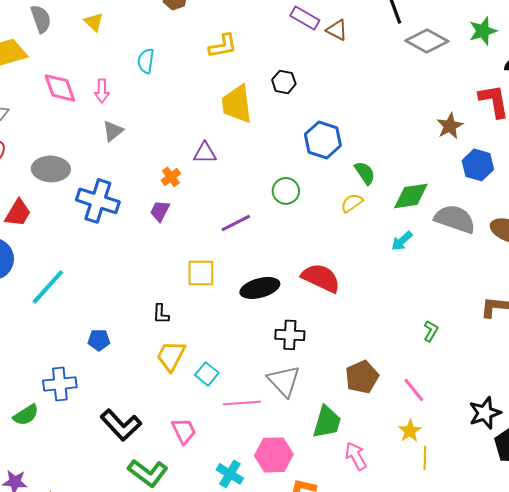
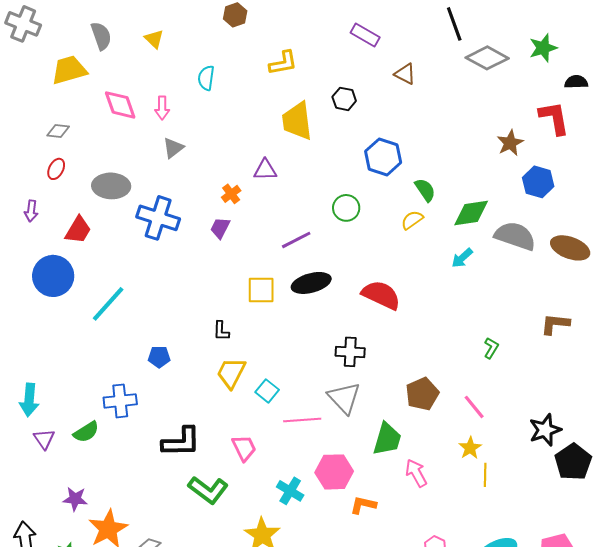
brown triangle: (337, 30) -> (405, 74), moved
black ellipse: (260, 288) -> (311, 283), moved
black L-shape: (121, 425) -> (181, 442), turned -48

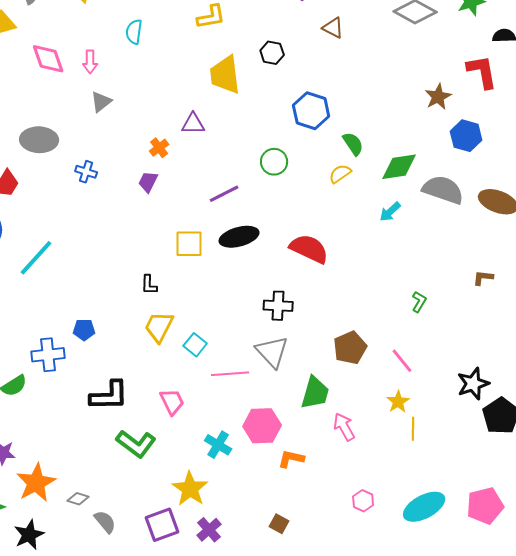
blue cross: (158, 218) -> (86, 172), size x0.5
brown L-shape: (555, 324) -> (483, 278), size x0.7
blue pentagon: (159, 357) -> (84, 330), moved

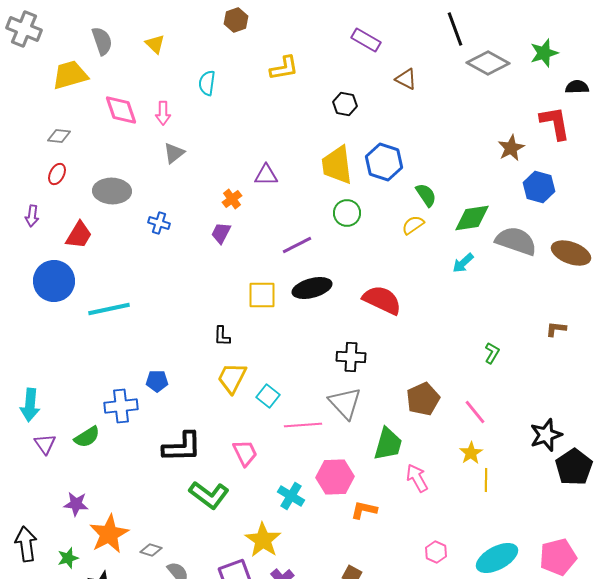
yellow trapezoid: (225, 75) -> (337, 165), moved
cyan line: (36, 258) -> (109, 309), turned 36

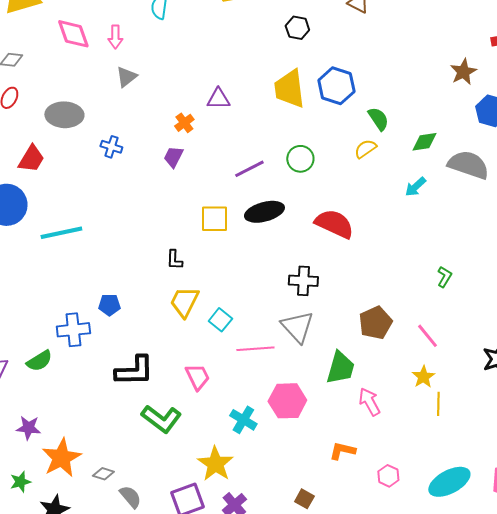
green circle: (347, 213) -> (300, 159), moved
green diamond: (472, 218) -> (424, 142), size x0.7
orange L-shape: (364, 510) -> (342, 451), moved

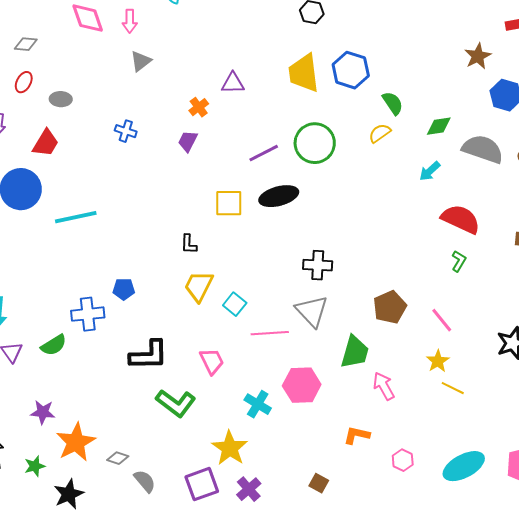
gray ellipse: (64, 115) -> (61, 99), moved, size x0.6
green circle: (300, 159) -> (315, 143), size x1.5
red semicircle: (334, 224) -> (461, 219), moved
yellow line: (438, 404) -> (453, 388), turned -65

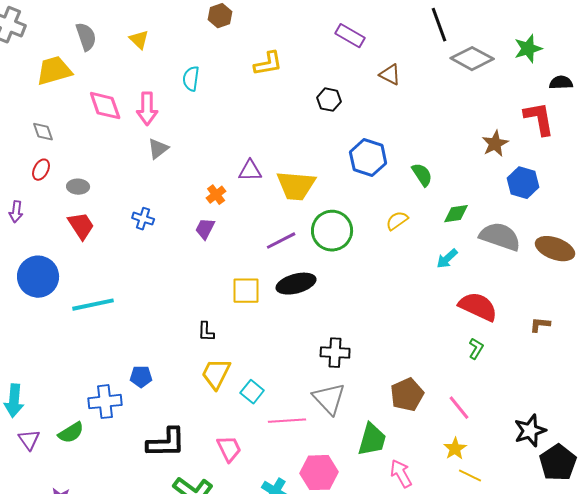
pink arrow: (130, 21) -> (147, 109), size x1.4
gray diamond: (26, 44) -> (43, 132), turned 65
yellow trapezoid: (304, 73) -> (296, 186), moved, turned -78
green semicircle: (393, 103) -> (422, 175), moved
red trapezoid: (46, 143) -> (81, 226), moved, turned -64

